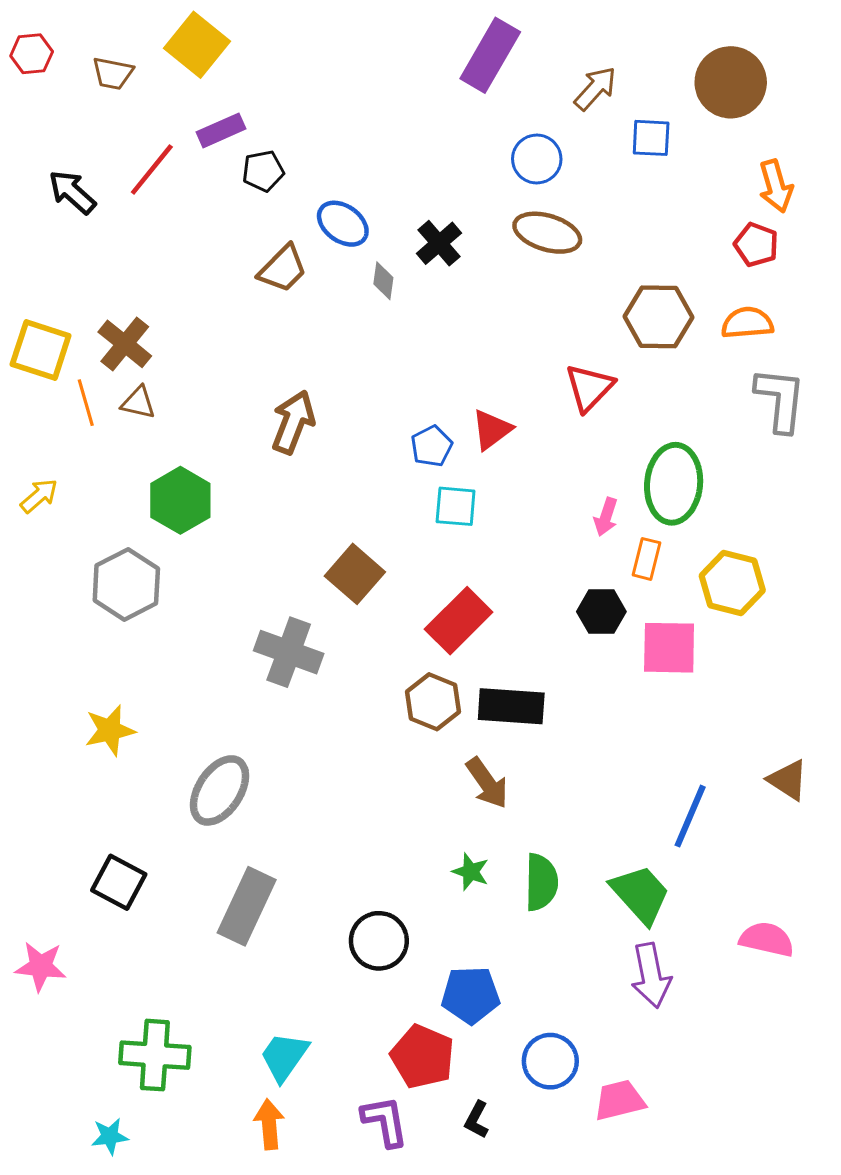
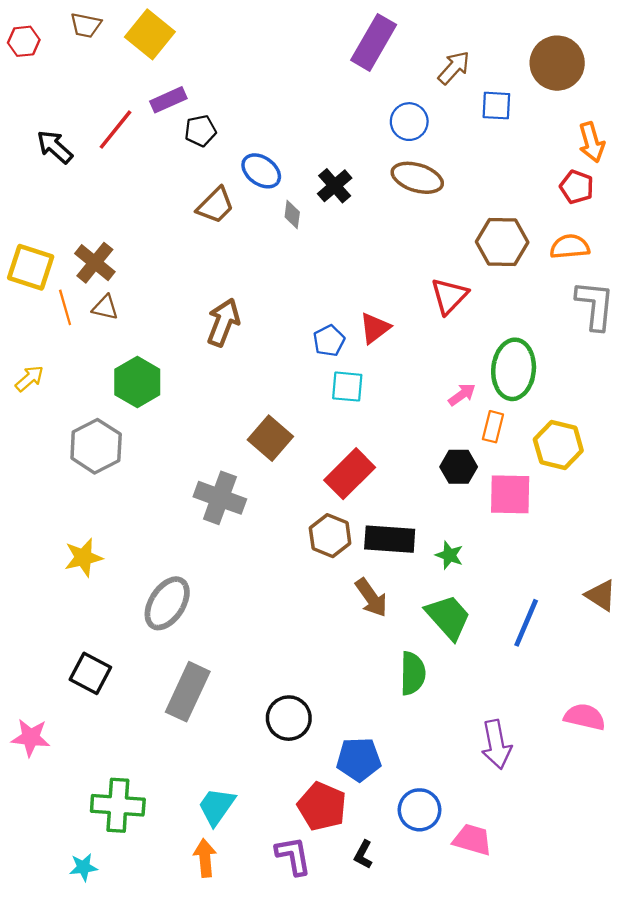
brown trapezoid: (113, 73) -> (86, 25), moved
pink arrow: (606, 517) -> (462, 395), turned -144
green star: (471, 872) -> (449, 555), moved
green trapezoid: (640, 894) -> (448, 617), moved
pink trapezoid: (619, 1100) -> (472, 840), turned 30

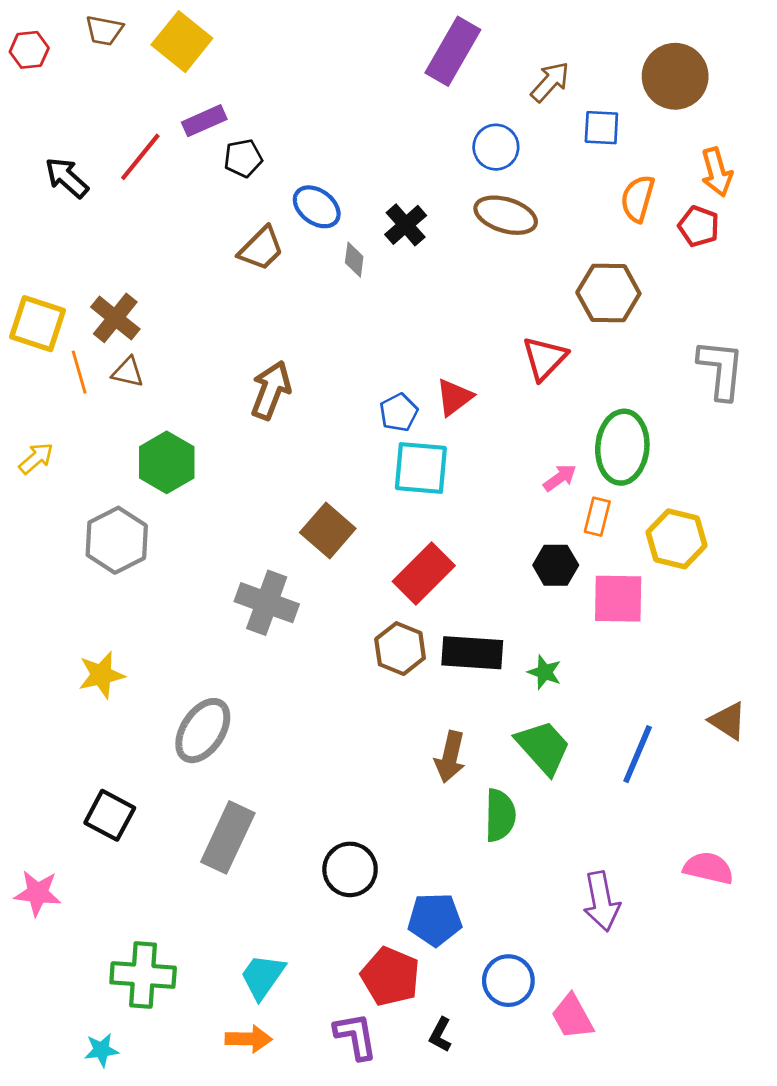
orange semicircle: (570, 247) -> (638, 199), moved, turned -69
cyan square: (347, 387) -> (421, 468), size x1.4
brown arrow: (371, 598) -> (450, 757), moved, turned 48
pink trapezoid: (472, 840) -> (572, 1017), turned -135
orange arrow: (205, 858) -> (249, 1039), turned 96

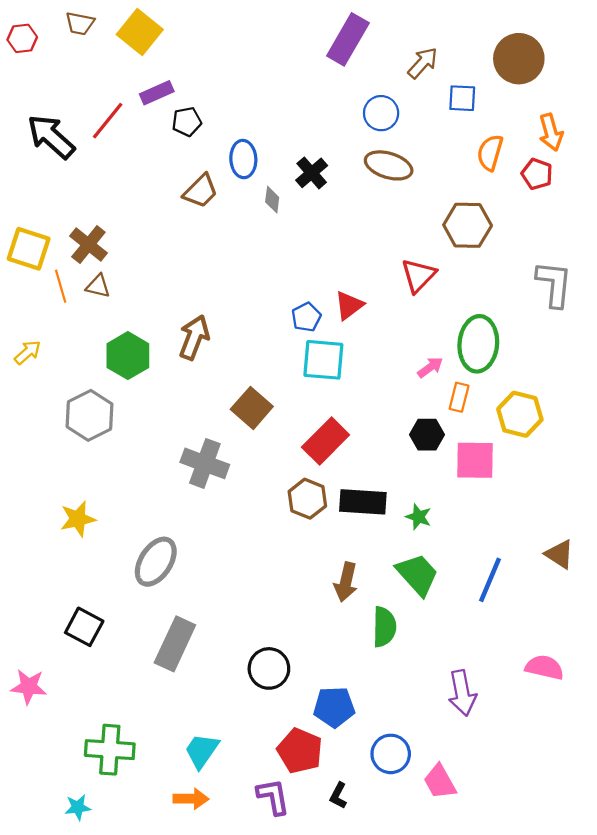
black arrow: (67, 178) -> (51, 137), size x1.4
blue ellipse: (317, 207) -> (243, 159), turned 51
brown arrow: (271, 390) -> (194, 337), moved

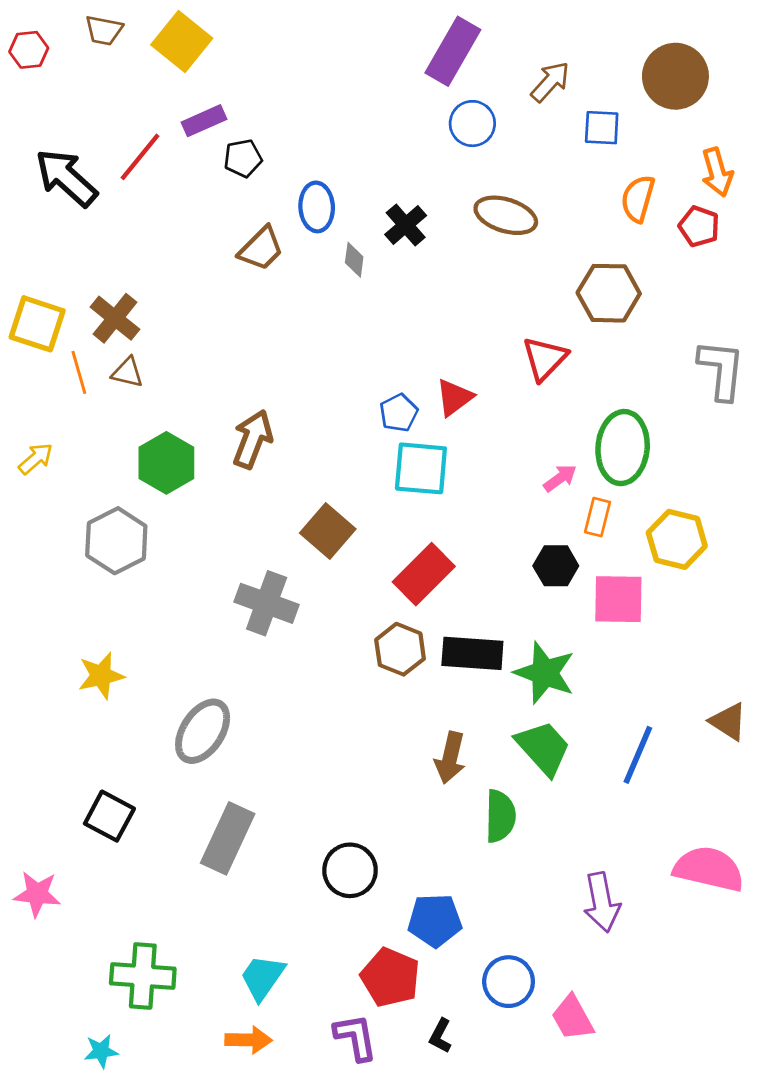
blue circle: (381, 113) -> (472, 124), moved
green star: (418, 517) -> (545, 673), size x1.8
pink semicircle: (544, 667) -> (709, 869), size x1.4

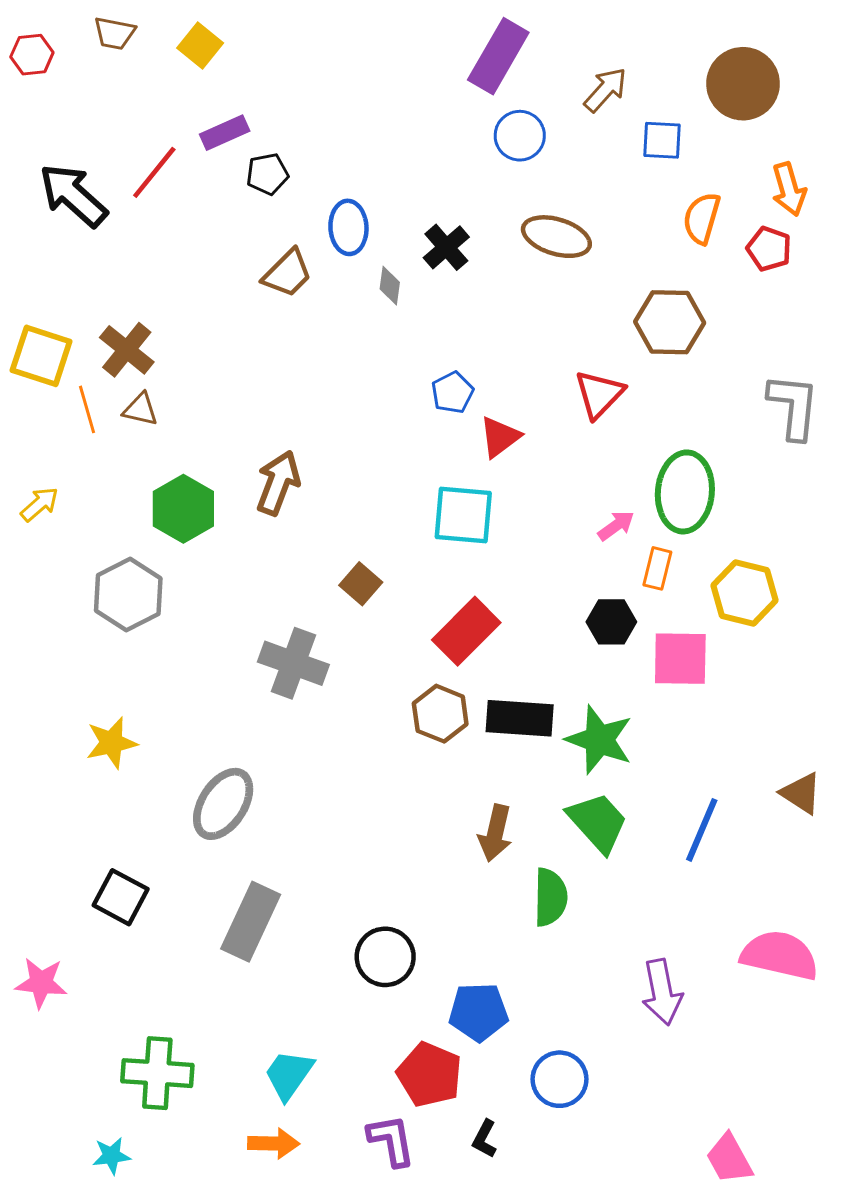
yellow square: (182, 41) -> (200, 45), size x0.7
blue pentagon: (399, 413) -> (452, 393), moved
brown square: (328, 531) -> (361, 584), size x0.7
pink trapezoid: (573, 1018) -> (729, 1159), moved

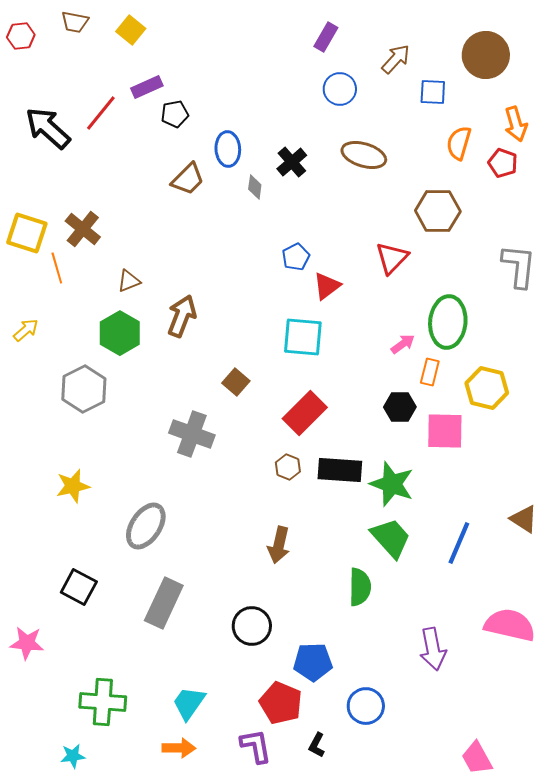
purple rectangle: (498, 56) -> (326, 37), size x0.6
brown triangle: (140, 409) -> (129, 281), moved, turned -35
brown hexagon: (440, 714) -> (288, 467), size x0.7
brown arrow: (495, 833) -> (279, 545), moved

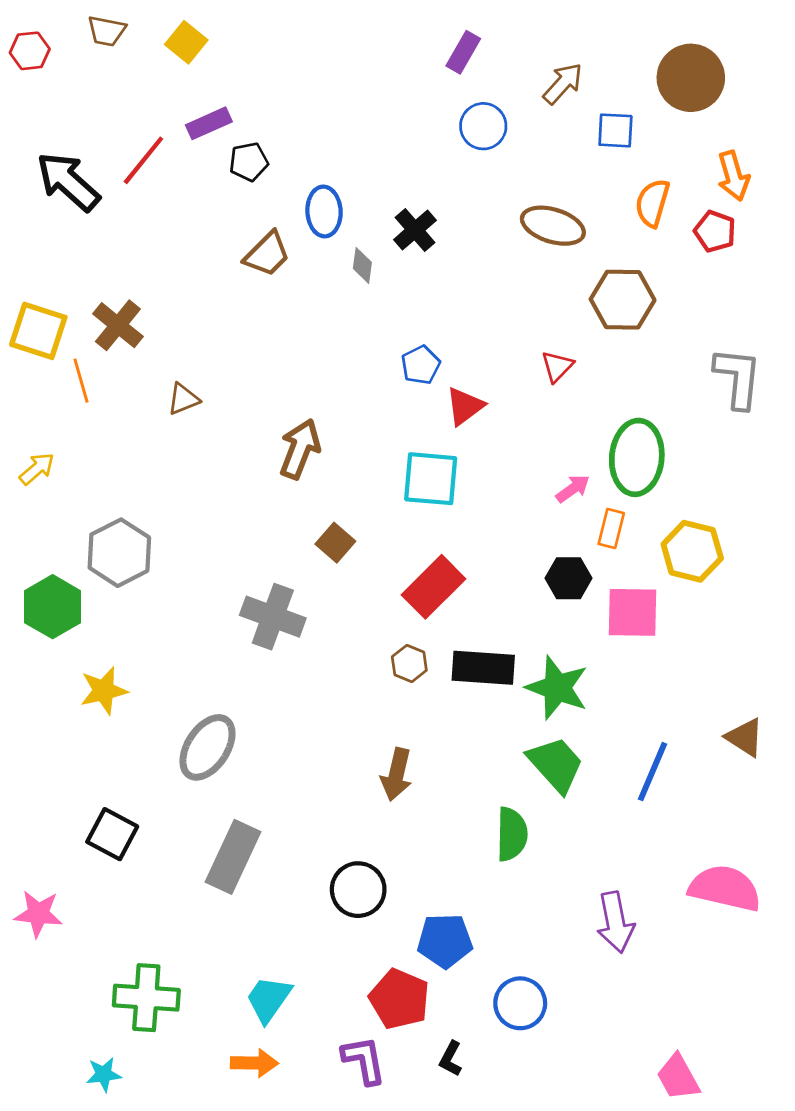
brown ellipse: (364, 155) -> (553, 226), moved
red triangle: (392, 258) -> (557, 366), size x0.7
brown arrow: (182, 316) -> (300, 449), moved
green hexagon: (120, 333) -> (53, 607), moved

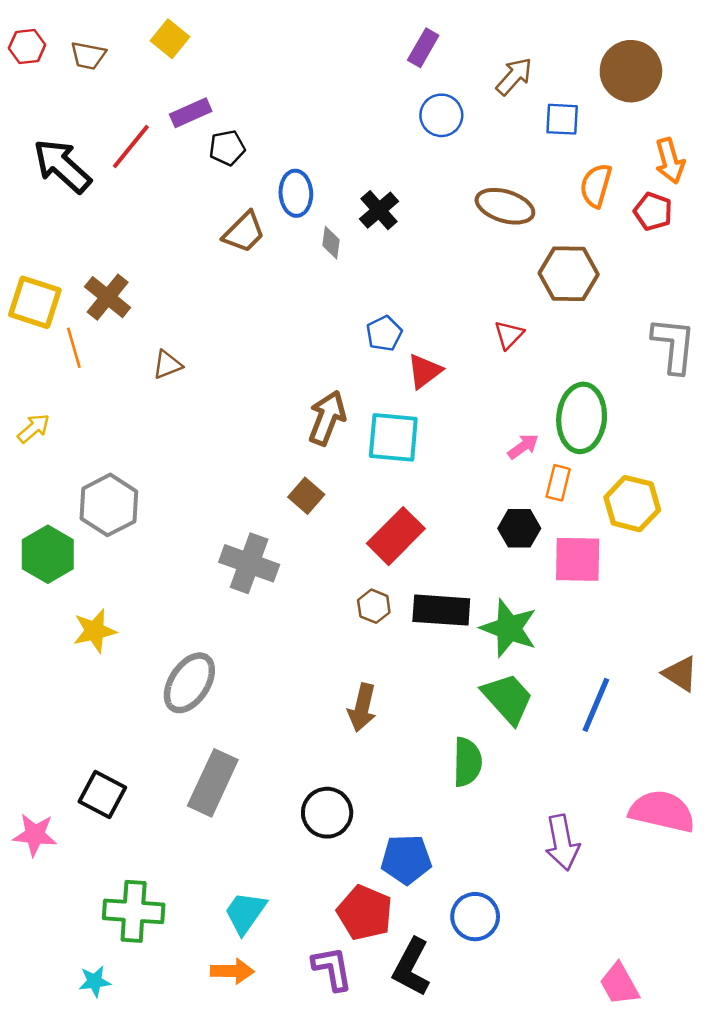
brown trapezoid: (107, 31) -> (88, 56), moved
brown arrow: (300, 449) -> (327, 418), moved
black square: (112, 834) -> (102, 794), moved
black L-shape: (451, 1059) -> (411, 967), size x1.8

